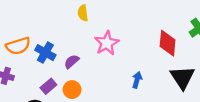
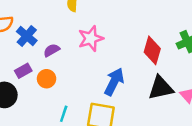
black triangle: (182, 77) -> (161, 88), turned 40
blue arrow: (137, 80) -> (114, 82), size x1.6

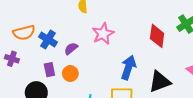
purple rectangle: (23, 71) -> (49, 70), turned -64
black triangle: (161, 88) -> (160, 82), moved

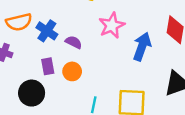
purple semicircle: (71, 49) -> (74, 42), turned 64
blue arrow: (128, 67) -> (142, 47), moved

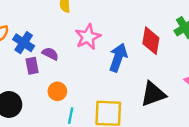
purple rectangle: (48, 66) -> (32, 66), moved
orange circle: (72, 71) -> (57, 91), moved

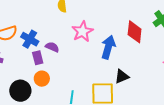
orange circle: (57, 91) -> (42, 79), moved
black triangle: (153, 94) -> (122, 77), moved, size x0.7

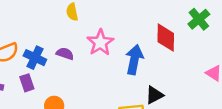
purple semicircle: (52, 47) -> (65, 54), moved
purple rectangle: (38, 58) -> (27, 83), moved

